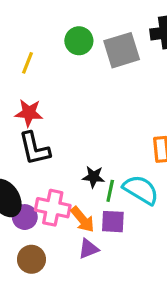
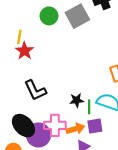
red star: (29, 113) -> (24, 51), moved, turned -30
purple circle: (25, 217) -> (38, 135), size x1.5
orange arrow: (82, 219) -> (75, 129), turned -54

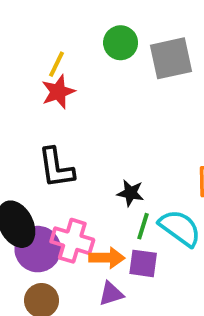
black star: (77, 100) -> (131, 193), moved

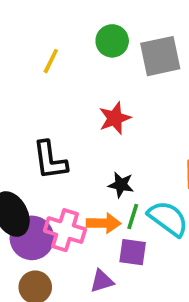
red star: (58, 92) -> (115, 118), moved
orange arrow: (107, 258) -> (104, 223), moved

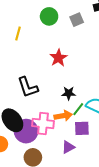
gray square: (160, 56) -> (77, 20), size x0.6
green line: (133, 217) -> (78, 109), turned 32

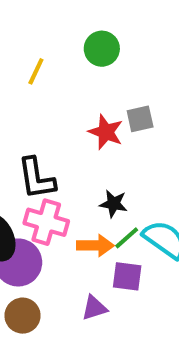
gray square: (77, 20) -> (140, 119), moved
red star: (58, 58) -> (106, 132), turned -30
pink cross: (43, 123) -> (46, 222), moved

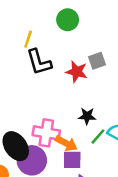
black L-shape: (36, 178) -> (39, 62), moved
orange arrow: (95, 245) -> (66, 143), moved, turned 35
purple square: (127, 276) -> (72, 160), moved

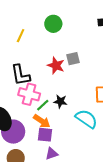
black L-shape: (39, 62) -> (20, 75), moved
pink cross: (46, 133) -> (29, 94), moved
green line: (98, 136) -> (43, 105), moved

